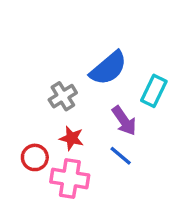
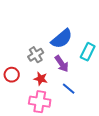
purple arrow: (124, 121) -> (62, 64), moved
red circle: (35, 157) -> (12, 75), moved

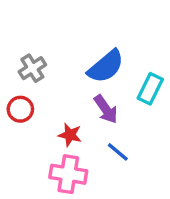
gray cross: (36, 55) -> (32, 68), moved
red circle: (12, 75) -> (20, 109), moved

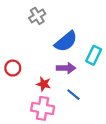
gray cross: (32, 68) -> (37, 16), moved
purple arrow: (106, 109) -> (66, 68), turned -54

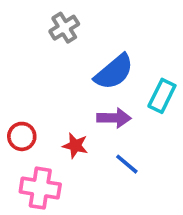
red circle: (13, 68) -> (22, 136), moved
pink cross: (43, 108) -> (40, 188), moved

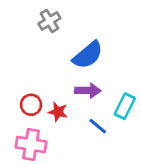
cyan rectangle: (162, 96) -> (125, 106), moved
red circle: (22, 136) -> (31, 105), moved

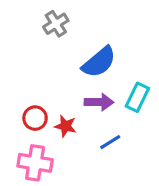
cyan rectangle: (125, 106) -> (137, 97), moved
blue line: (98, 126) -> (110, 142), turned -72

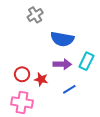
blue semicircle: (99, 62) -> (62, 39), turned 50

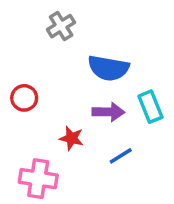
cyan rectangle: (86, 61) -> (150, 107), turned -48
red circle: (22, 74) -> (24, 98), moved

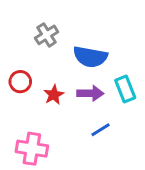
gray cross: (61, 26) -> (47, 35), moved
red star: (72, 138) -> (54, 95), moved, turned 30

